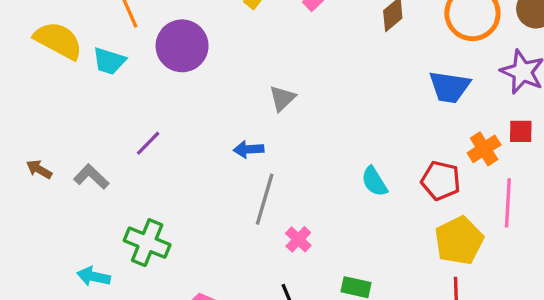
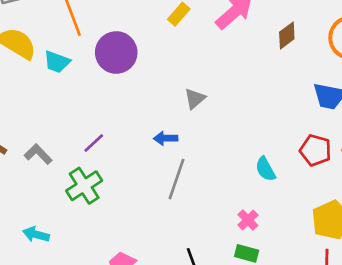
purple line: (148, 143) -> (94, 143), moved
red pentagon: (441, 181) -> (316, 150), moved
pink cross: (298, 239) -> (248, 220), moved
green cross: (147, 243) -> (84, 186), moved, turned 32

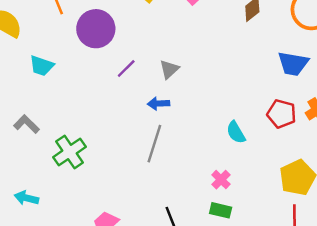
cyan trapezoid: (57, 62) -> (42, 66), moved
blue arrow: (166, 138) -> (158, 104), moved
purple line: (94, 143) -> (126, 68), moved

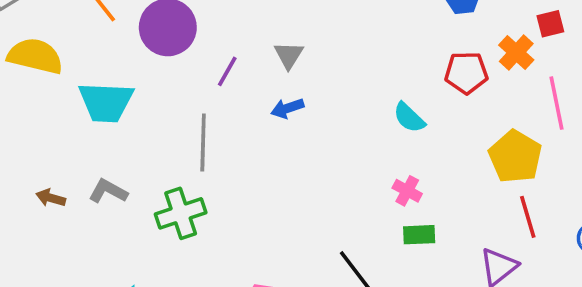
cyan trapezoid: (42, 66) -> (106, 102), size x1.5
gray line: (154, 144) -> (203, 143), moved
green cross: (70, 152) -> (181, 213), turned 32

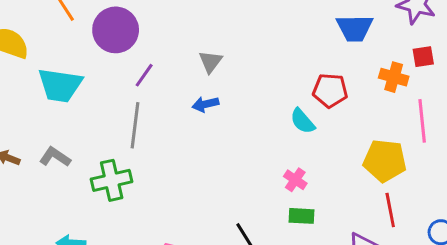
orange cross: (516, 52) -> (394, 77), turned -32
purple line: (227, 71) -> (144, 75), moved
red pentagon: (466, 73) -> (330, 91), moved
yellow pentagon: (515, 157) -> (385, 161), turned -30

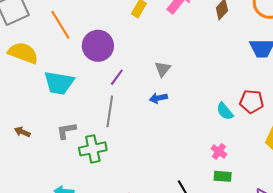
red pentagon: (330, 91) -> (252, 101), moved
gray L-shape: (55, 157) -> (66, 131), moved, turned -45

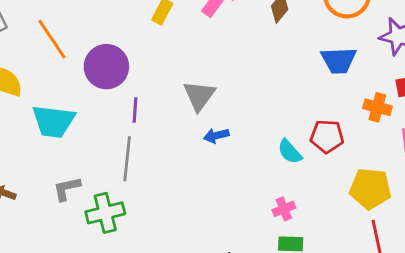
gray triangle: (163, 69) -> (199, 96), size x1.4
purple line: (117, 77) -> (135, 110), turned -30
blue arrow: (158, 98) -> (216, 136), moved
pink cross: (219, 151) -> (284, 209), turned 35

